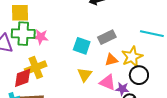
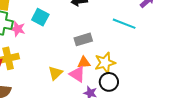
cyan line: (152, 34) -> (124, 24), moved
cyan square: (82, 46) -> (40, 17), moved
pink triangle: (108, 82) -> (77, 74), moved

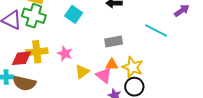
pink star: (18, 29) -> (65, 54), moved
yellow star: (105, 63) -> (133, 67), turned 30

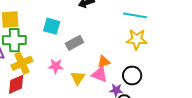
gray rectangle: (114, 42) -> (74, 43), moved
yellow cross: (37, 52) -> (22, 63), moved
yellow star: (133, 67) -> (137, 39), moved

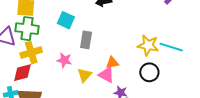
cyan line: (135, 15) -> (171, 47), moved
gray rectangle: (74, 43) -> (86, 40), turned -60
black circle: (132, 75) -> (149, 72), moved

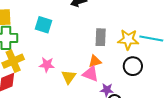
gray rectangle: (86, 40) -> (101, 37), moved

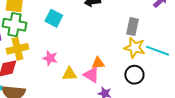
gray rectangle: (101, 37) -> (132, 27), moved
yellow triangle: (69, 77) -> (69, 74), turned 42

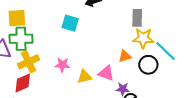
cyan square: (54, 18) -> (70, 23), moved
cyan line: (158, 51) -> (165, 51), moved, turned 35
orange triangle: (98, 63) -> (125, 56), moved

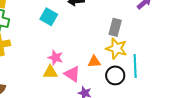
cyan line: (165, 51) -> (135, 66), turned 30
pink star: (62, 65) -> (55, 57), moved

